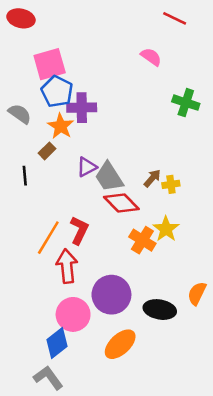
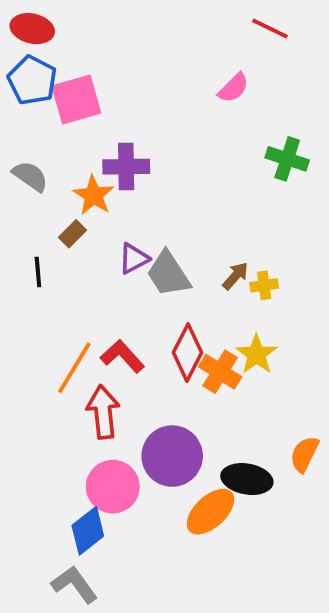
pink semicircle: (151, 57) -> (234, 88), turned 100
blue pentagon: (57, 91) -> (32, 80), moved
red diamond: (121, 203) -> (188, 353), moved, turned 72
red L-shape: (79, 230) -> (122, 356), turned -68
orange ellipse: (120, 344) -> (211, 512), moved

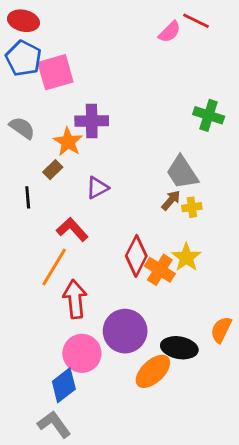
pink semicircle: (234, 88) -> (170, 32), moved
gray trapezoid: (168, 274) -> (182, 172), moved
red L-shape: (122, 356) -> (72, 229), moved

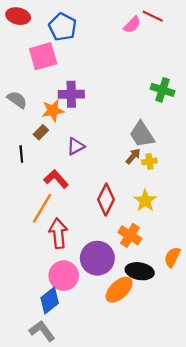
blue pentagon: (23, 58) -> (63, 27), moved
orange star: (68, 142) -> (53, 111), turned 30
orange cross: (160, 270) -> (130, 235), moved

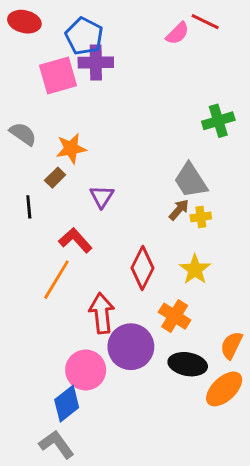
green cross: (162, 90) -> (218, 121), turned -35
purple cross: (71, 94) -> (96, 62), moved
purple triangle: (76, 146) -> (102, 197), turned -30
red arrow: (58, 233) -> (102, 313), moved
orange ellipse: (119, 290) -> (224, 389), moved

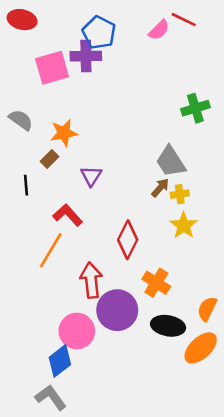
blue pentagon: (84, 36) -> (99, 33), moved
yellow star: (195, 269) -> (184, 225), moved

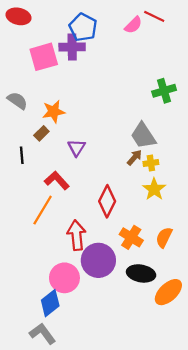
orange semicircle: (207, 309) -> (164, 237), moved

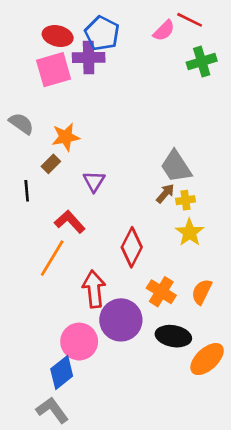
red ellipse: (19, 16) -> (58, 36), moved
green cross: (164, 91) -> (202, 62), moved

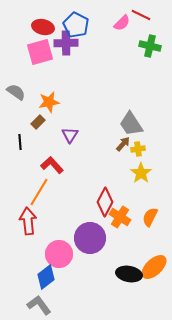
green cross: (202, 62) -> (150, 46), turned 30
red diamond: (132, 247) -> (105, 202), moved
red arrow: (94, 289) -> (28, 221), moved
black ellipse: (173, 336) -> (129, 274), moved

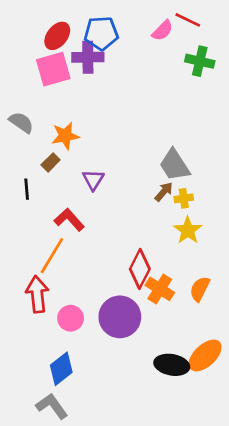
blue pentagon: (76, 25) -> (101, 33), turned -30
red ellipse: (43, 27) -> (57, 36), turned -65
pink circle: (59, 254) -> (71, 318), moved, size x0.7

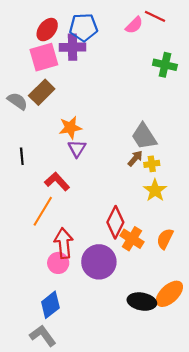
green cross: (200, 61) -> (165, 65), moved
orange star: (65, 136) -> (70, 128), moved
brown rectangle: (51, 162) -> (42, 92), moved, size x1.6
red arrow: (37, 294) -> (64, 243), moved

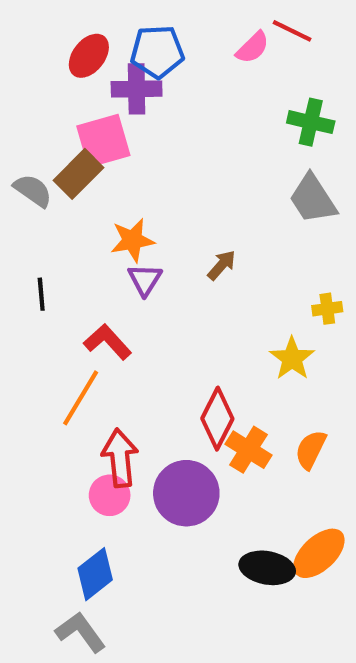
pink square: (44, 57) -> (103, 141), moved
gray trapezoid: (144, 136) -> (313, 199), moved
brown arrow: (135, 158) -> (222, 265), moved
yellow cross: (152, 164) -> (327, 309), moved

